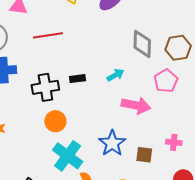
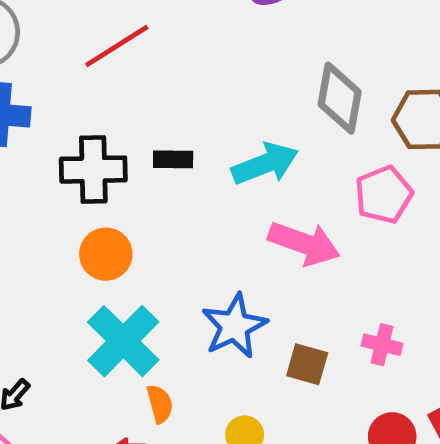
red line: (48, 35) -> (117, 46), turned -32
cyan arrow: (115, 75) -> (265, 164), size x1.5

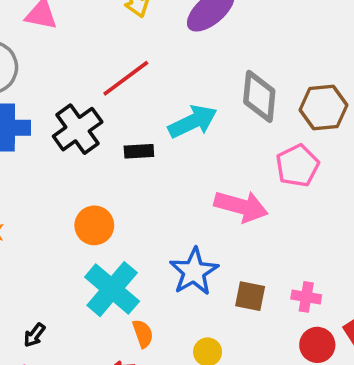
red line: (117, 46) -> (126, 78), moved
cyan arrow: (265, 164) -> (193, 122), moved
black cross: (93, 170) -> (78, 129), moved, turned -30
pink cross: (382, 345) -> (306, 297), moved

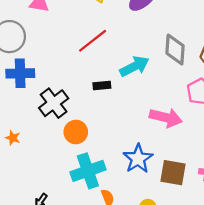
black cross: (78, 129) -> (54, 103), moved
cyan cross: (112, 289) -> (88, 171), turned 32
brown square: (250, 296) -> (173, 173), size x1.4

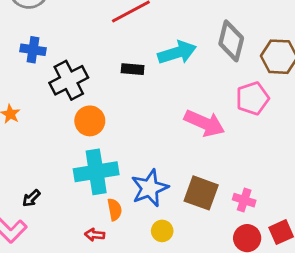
blue cross: (20, 73) -> (33, 50), moved, size x0.7
blue star: (138, 159) -> (150, 188), moved

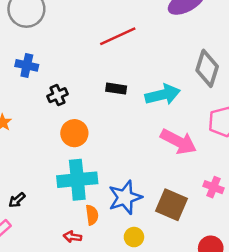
cyan arrow: (177, 53) -> (163, 95), moved
black cross: (69, 80) -> (58, 95), size x0.6
pink cross: (244, 200) -> (214, 187), moved

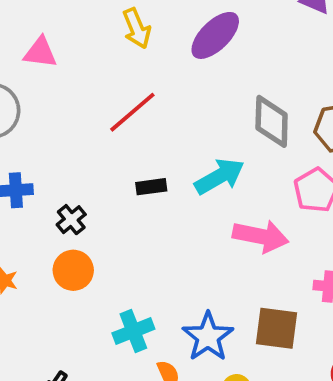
orange circle: (74, 133) -> (73, 270), moved
cyan cross: (77, 180) -> (133, 331), size x0.7

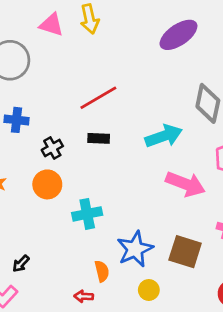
yellow arrow: (137, 28) -> (90, 19), moved
red line: (132, 112) -> (98, 98), moved
black rectangle: (151, 187) -> (99, 138), moved
cyan cross: (133, 331) -> (87, 214), moved

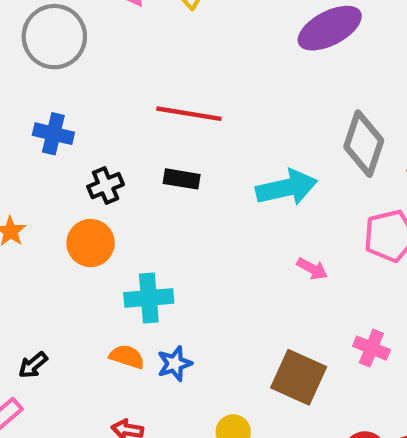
red line: (98, 98) -> (189, 114), turned 33
pink arrow: (185, 184) -> (312, 269), size x0.5
blue star: (135, 249) -> (175, 364), moved, size x0.6
orange semicircle: (102, 271) -> (127, 357), moved, turned -65

